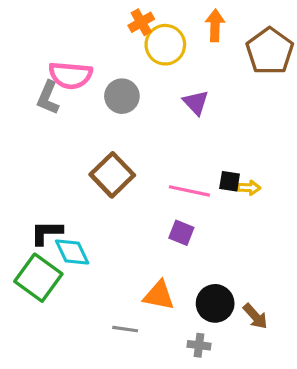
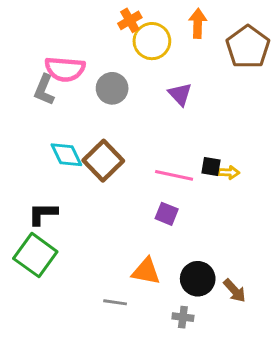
cyan diamond: (72, 252) -> (66, 155), moved

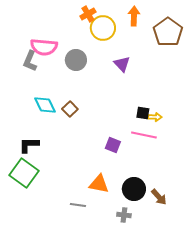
brown square: (103, 161) -> (70, 109), size x0.6
pink line: (174, 175) -> (144, 135), moved

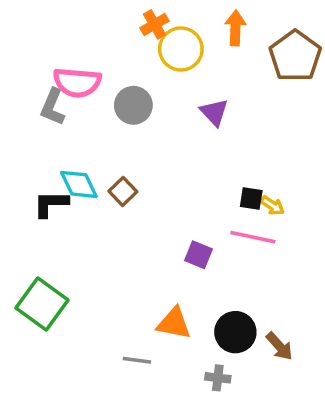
yellow arrow: (155, 117) -> (272, 206), turned 32
black L-shape: (29, 145) -> (51, 204), moved

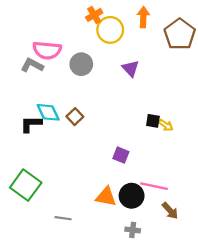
gray L-shape: (53, 107) -> (32, 65), turned 95
pink line: (253, 237) -> (154, 186), moved
black circle: (235, 332) -> (132, 196), moved
gray line: (137, 360) -> (63, 218), moved

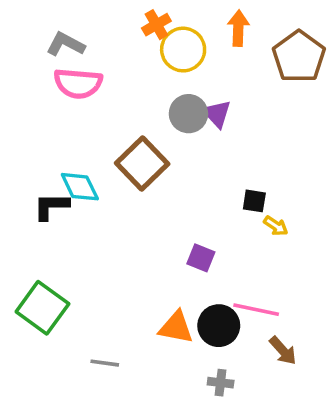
gray circle: (81, 64) -> (188, 114), moved
gray L-shape: (32, 65) -> (66, 44), moved
brown square: (75, 117) -> (142, 164), moved, size x1.8
yellow arrow: (166, 125) -> (276, 226), moved

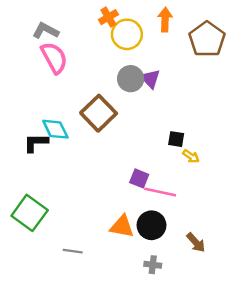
pink semicircle: (78, 83) -> (54, 58), turned -124
pink line: (256, 310) -> (160, 192), moved

